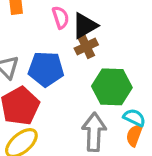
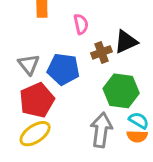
black triangle: (85, 26) -> (126, 42), moved
orange semicircle: (134, 135) -> (137, 136), turned -114

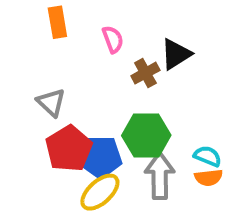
blue pentagon: (63, 69) -> (100, 157), moved
green hexagon: (121, 91) -> (146, 135), moved
yellow ellipse: (35, 134) -> (100, 192), moved

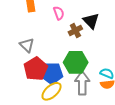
black triangle: (176, 54) -> (91, 21), turned -42

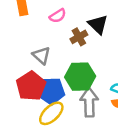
pink semicircle: (59, 13) -> (58, 16), turned 80
gray triangle: (27, 45) -> (41, 55), moved

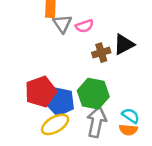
black triangle: (98, 24) -> (124, 44), turned 35
gray triangle: (41, 55) -> (62, 24), moved

